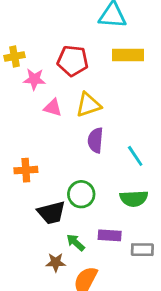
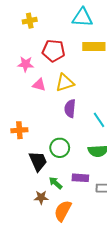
yellow cross: (14, 56) -> (30, 21), moved
black trapezoid: (51, 213) -> (38, 161), turned -100

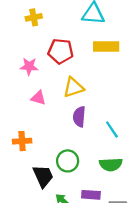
pink triangle: (39, 85) -> (38, 98), moved

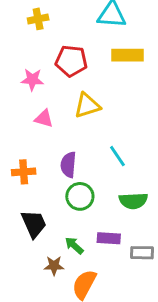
purple semicircle: (79, 117) -> (68, 165), moved
cyan line: (112, 129) -> (117, 156), moved
black trapezoid: (43, 176) -> (34, 224), moved

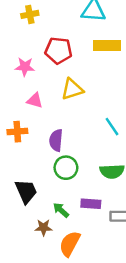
cyan line: (117, 156) -> (112, 127), moved
orange cross: (24, 172) -> (17, 132), moved

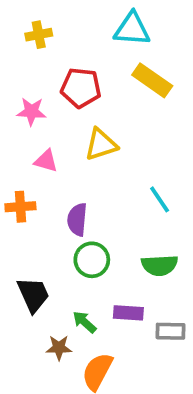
yellow rectangle: (107, 46) -> (152, 80), turned 35

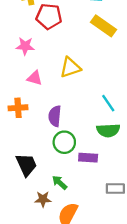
red pentagon: (81, 88) -> (49, 16), moved
green semicircle: (160, 265) -> (108, 130), moved
purple rectangle: (128, 313) -> (88, 158), moved

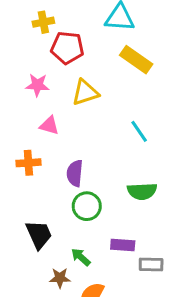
yellow triangle: (70, 67) -> (85, 93), moved
cyan line: (108, 103) -> (139, 131), moved
purple rectangle: (88, 158) -> (123, 245), moved

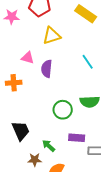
pink star: (37, 85) -> (12, 17), moved
purple semicircle: (75, 173) -> (47, 69), moved
green circle: (87, 206) -> (63, 110), moved

